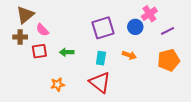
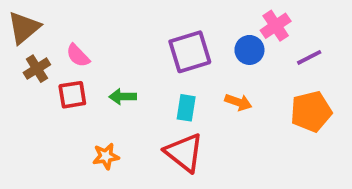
brown triangle: (25, 15) -> (24, 28), moved
brown cross: (20, 37) -> (37, 69), turned -32

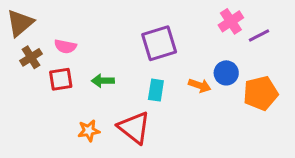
blue circle: (249, 50) -> (226, 73), moved
pink semicircle: (78, 56) -> (65, 46), turned -35
purple line: (309, 57) -> (259, 35), moved
red triangle: (184, 153) -> (134, 128), moved

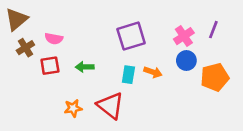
pink cross: (231, 21) -> (184, 36), moved
purple line: (259, 35) -> (213, 30), turned -42
orange arrow: (200, 85) -> (153, 72), moved

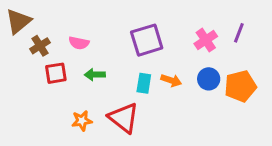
pink semicircle: (54, 39) -> (79, 43), moved
brown cross: (25, 48) -> (40, 46), moved
blue circle: (186, 61) -> (209, 79), moved

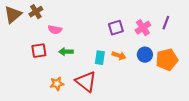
purple square: (147, 40) -> (116, 28), moved, size x0.7
brown cross: (40, 46) -> (36, 12), moved

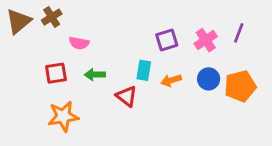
orange arrow: (119, 56) -> (171, 80), turned 144
cyan rectangle: (100, 58) -> (144, 70), moved
red triangle: (86, 82) -> (127, 96), moved, size x0.7
orange star: (57, 84) -> (63, 116), moved, size x1.5

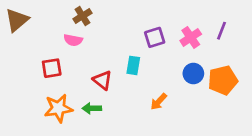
brown cross: (52, 17) -> (82, 16), moved
green arrow: (95, 75) -> (92, 108), moved
orange arrow: (171, 80) -> (159, 102), moved, turned -30
red triangle: (127, 96) -> (102, 80), moved

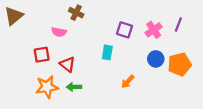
brown cross: (82, 16) -> (76, 13), moved, turned -32
purple square: (155, 37) -> (125, 30), turned 35
red triangle: (102, 80) -> (67, 64), moved

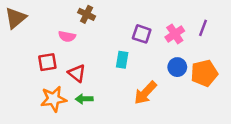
orange arrow: (128, 82) -> (145, 93), size x1.5

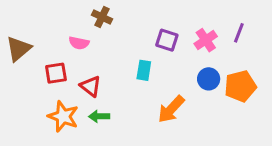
brown triangle: (15, 18) -> (18, 49), moved
orange star: (53, 99) -> (63, 116), turned 30

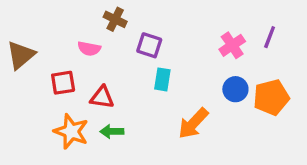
purple square: (167, 40) -> (149, 45), moved
red triangle: (90, 86) -> (102, 97), turned -30

